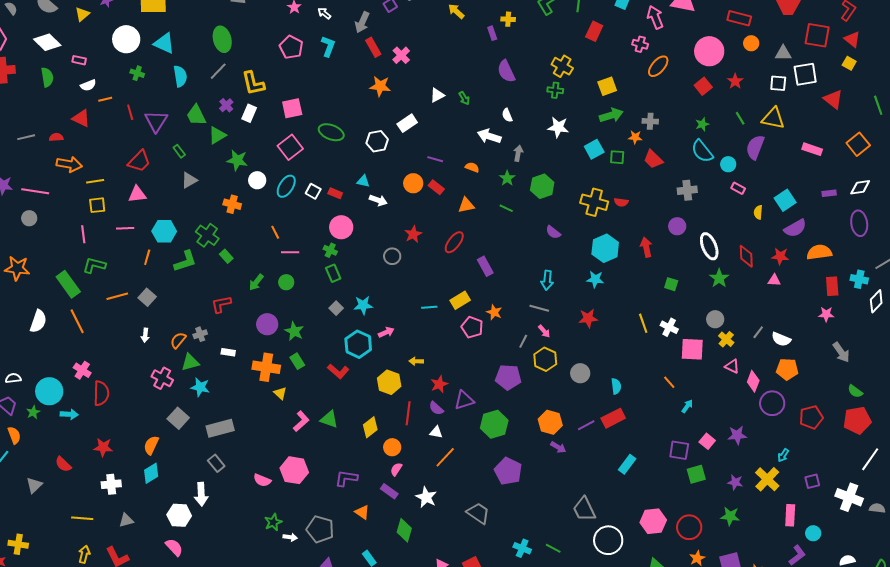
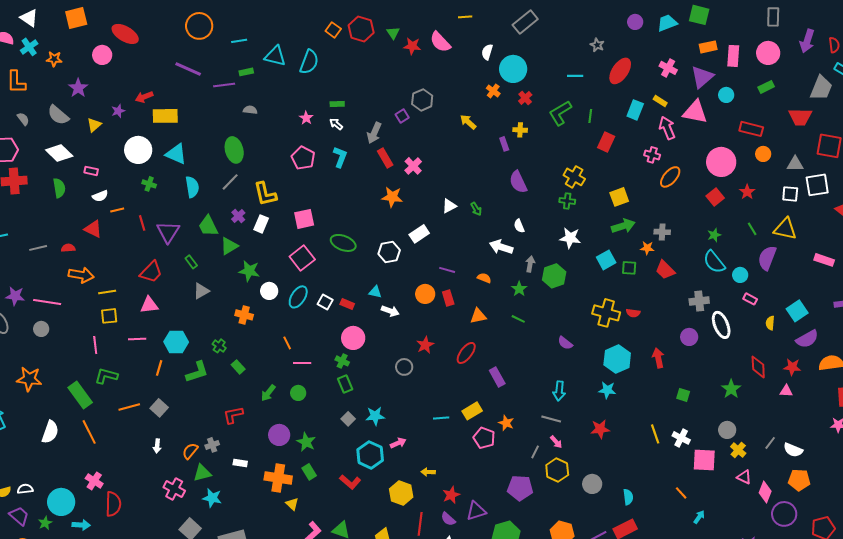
green hexagon: (542, 186) -> (554, 276), moved
red rectangle: (436, 187) -> (448, 298), turned 35
green cross: (207, 235) -> (219, 346), size x0.6
white ellipse: (709, 246) -> (721, 325), moved

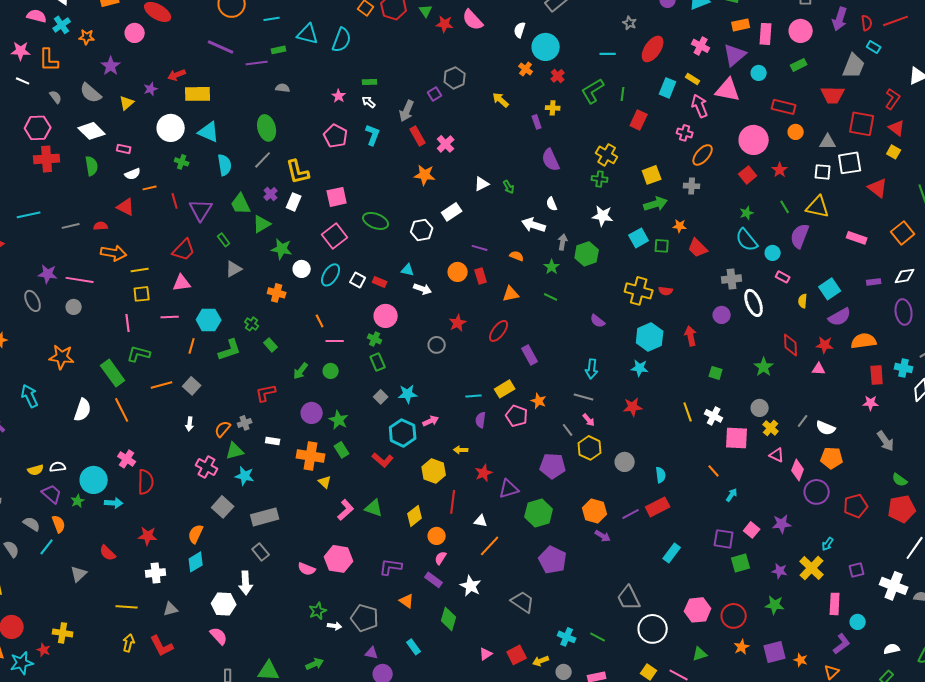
gray cross: (662, 232) -> (692, 186), moved
gray line: (535, 452) -> (568, 430), turned -64
purple semicircle: (448, 519) -> (481, 420), moved, turned 56

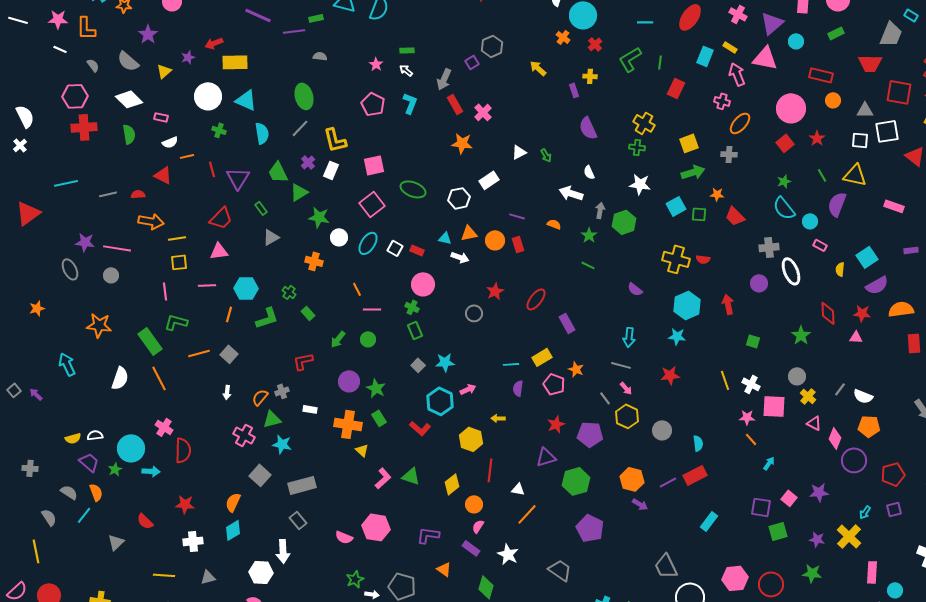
orange triangle: (511, 294) -> (469, 233), moved
pink star: (871, 403) -> (747, 417), moved
red star: (484, 473) -> (556, 424), moved
purple square: (857, 570) -> (894, 509), moved

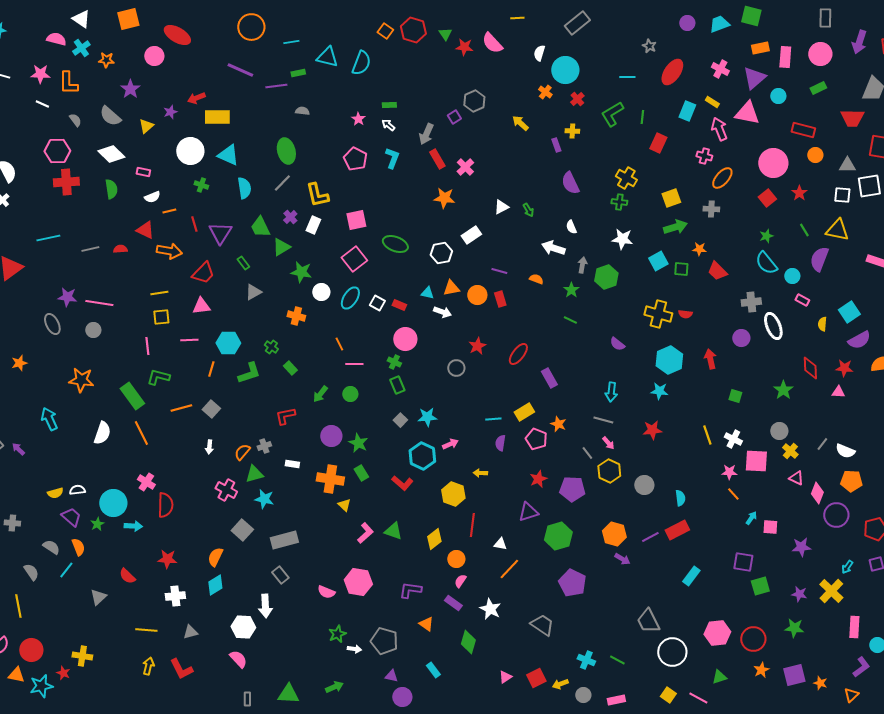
orange arrow: (151, 221) -> (169, 251), moved
pink square: (789, 498) -> (770, 527), moved, turned -35

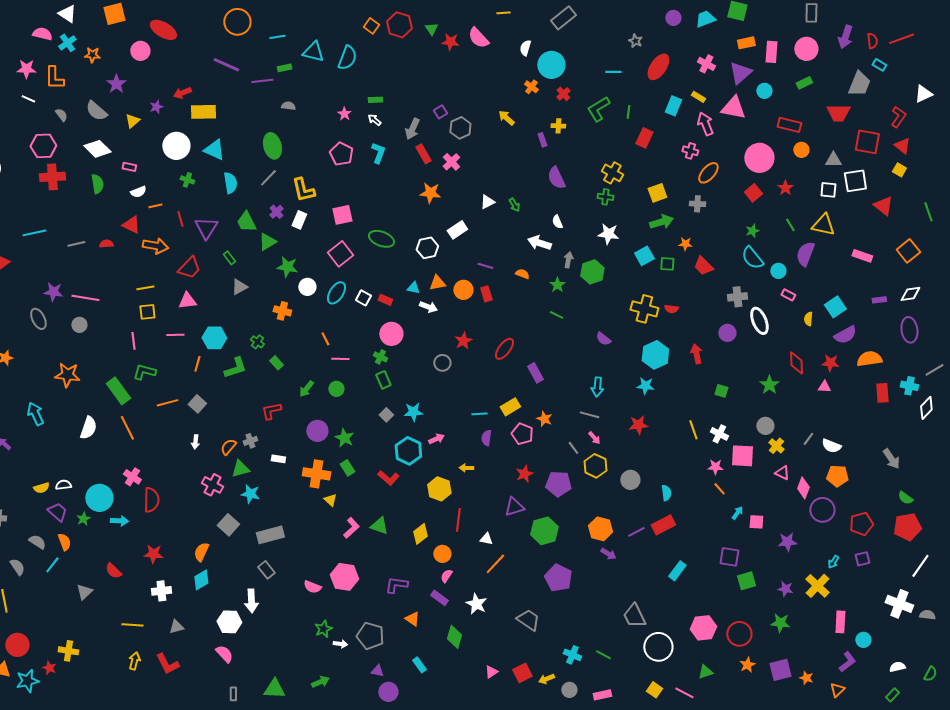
gray hexagon: (474, 101) -> (460, 128), moved

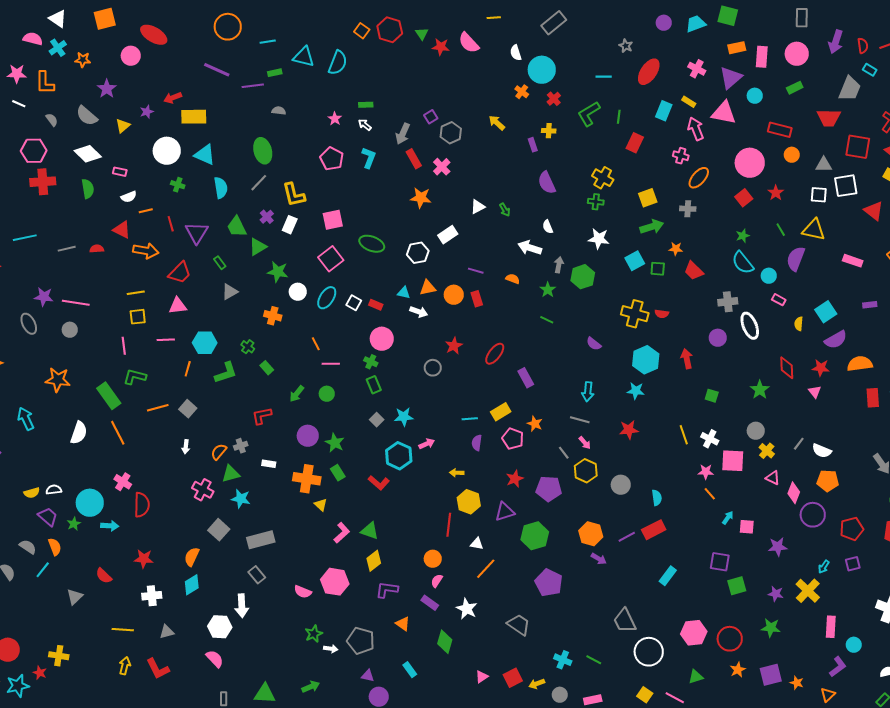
white semicircle: (525, 48) -> (516, 53), turned -35
pink triangle: (824, 387) -> (815, 392), turned 48
yellow hexagon: (439, 489) -> (469, 502), moved
yellow diamond: (420, 534) -> (374, 561), moved

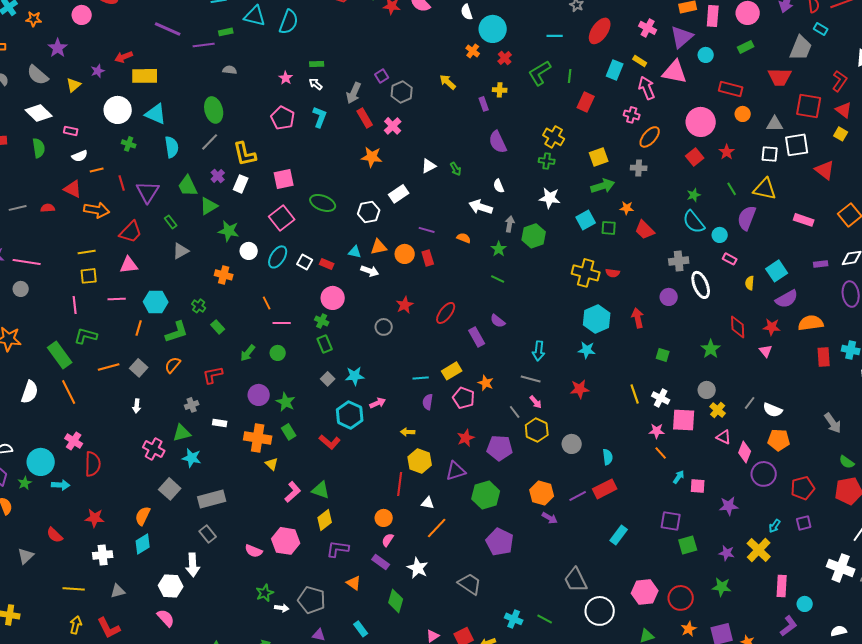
purple semicircle: (594, 344) -> (498, 321), moved
orange semicircle: (219, 452) -> (173, 365), moved

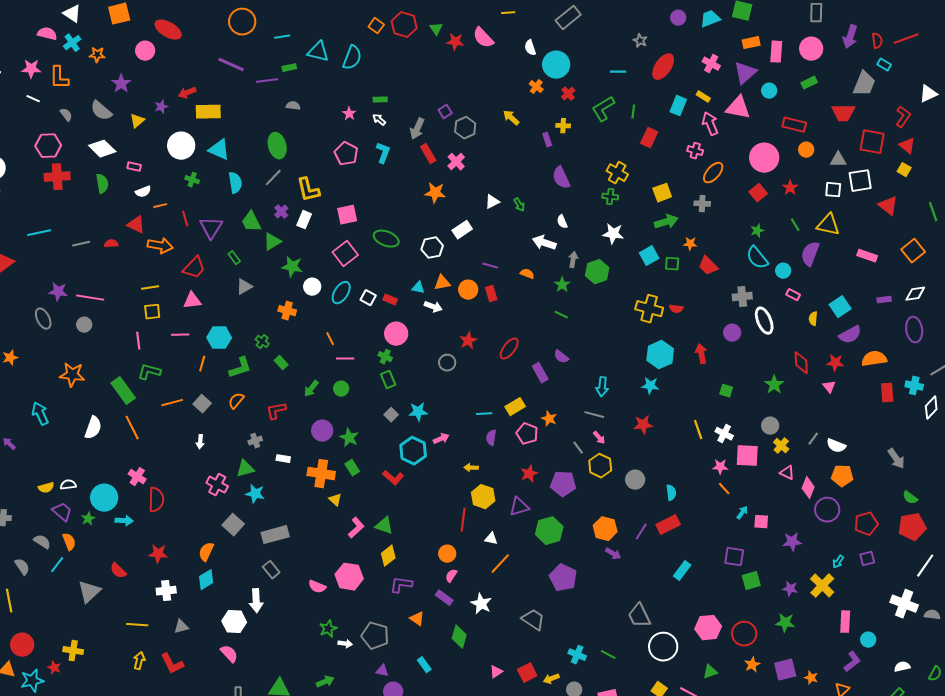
purple line: (578, 496) -> (641, 532), turned -30
gray triangle: (26, 556) -> (89, 592), size x1.4

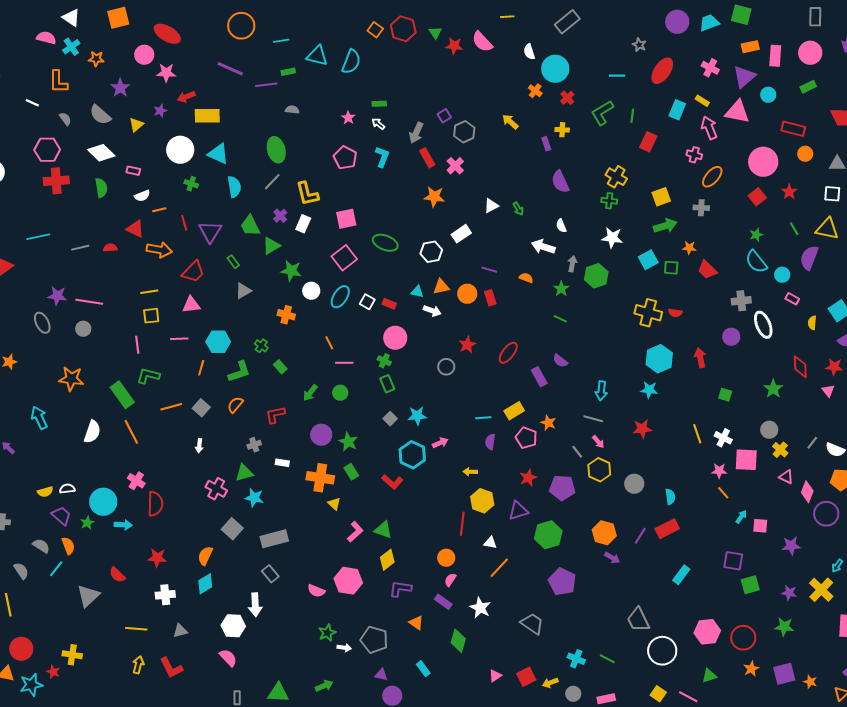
purple circle: (678, 18) -> (677, 22), size x1.5
pink star: (31, 69) -> (166, 73), moved

